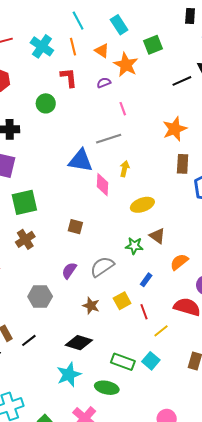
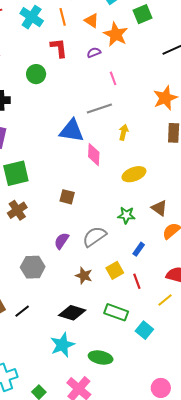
yellow arrow: (125, 169) -> (124, 132), moved
brown triangle: (157, 236) -> (159, 208), moved
yellow line: (161, 331) -> (165, 300), moved
green rectangle: (123, 362) -> (116, 312), moved

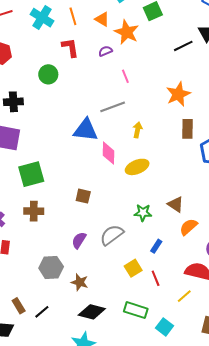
yellow ellipse: (134, 174) -> (137, 167), moved
brown cross: (17, 210) -> (34, 211), turned 36
brown star: (84, 276) -> (80, 282), moved

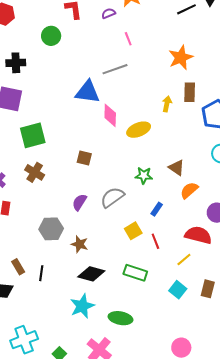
yellow arrow: (138, 130) -> (167, 104), moved
brown cross: (34, 211) -> (35, 172), turned 30
black line: (42, 312) -> (41, 273), turned -42
cyan square: (165, 327) -> (178, 290), moved

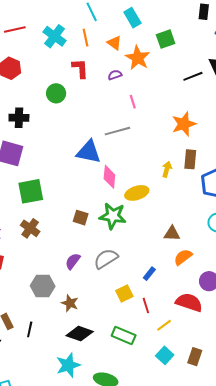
brown triangle: (177, 168) -> (172, 234), turned -36
green star: (144, 175) -> (113, 216), moved, size x1.5
yellow line: (184, 259) -> (164, 325), moved

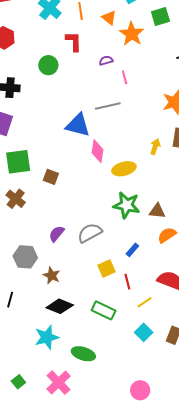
purple semicircle: (115, 75) -> (106, 61), moved
green star: (113, 216) -> (127, 205), moved
brown square: (81, 218) -> (51, 177), moved

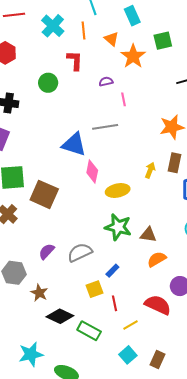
brown square: (51, 177) -> (44, 194), size x1.8
blue rectangle: (132, 250) -> (112, 271), moved
black diamond: (60, 306) -> (60, 316), moved

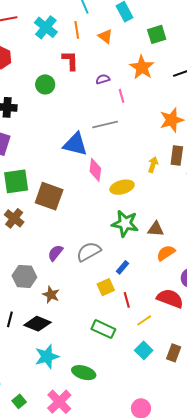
orange star: (133, 56) -> (142, 67), moved
black diamond: (60, 316) -> (38, 324), moved

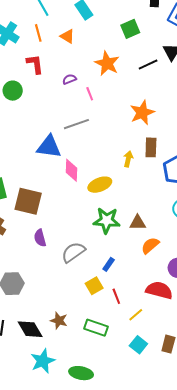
green square: (157, 34) -> (130, 29), moved
purple semicircle: (55, 253) -> (40, 238), moved, turned -48
brown star: (51, 295) -> (59, 321), moved
black diamond: (38, 324) -> (30, 329), turned 44

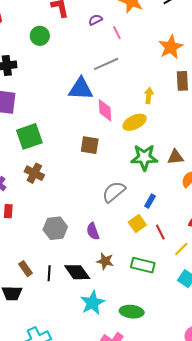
yellow arrow: (128, 159) -> (149, 96), moved
brown square: (28, 201) -> (90, 145), moved, size x0.7
purple semicircle: (40, 238) -> (93, 231), moved

